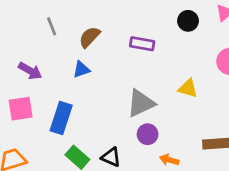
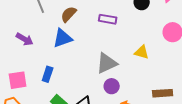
blue triangle: (81, 69) -> (63, 38), size x1.5
pink square: (21, 109) -> (18, 80), moved
blue rectangle: (61, 118) -> (48, 74), size x0.7

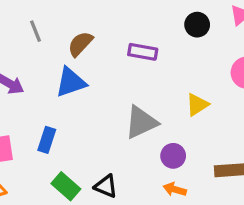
yellow triangle: (142, 52) -> (197, 105), turned -49
purple circle: (112, 86) -> (173, 156), moved

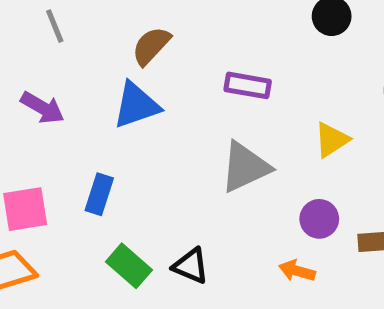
gray line: (36, 31) -> (55, 26), moved
purple rectangle: (143, 52) -> (248, 85), moved
purple circle: (173, 156) -> (319, 219), moved

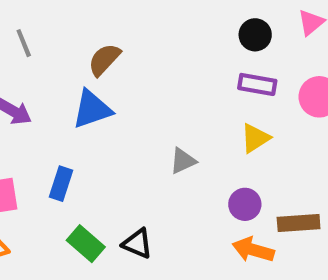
purple rectangle: (248, 85) -> (257, 84), moved
gray triangle: (245, 167) -> (183, 161), size x0.6
orange arrow: (297, 271) -> (253, 250), moved, size x1.4

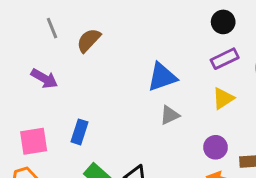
brown semicircle: (104, 60) -> (89, 40), moved
purple rectangle: (257, 84) -> (225, 59), turned -36
blue triangle: (92, 109) -> (162, 77), moved

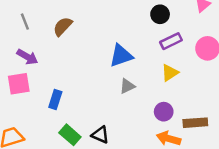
black circle: (223, 22) -> (160, 14), moved
gray line: (52, 28) -> (25, 22), moved
pink square: (34, 141) -> (19, 84), moved

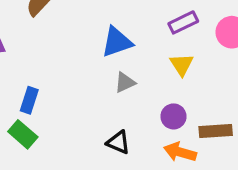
yellow triangle: (170, 73) -> (182, 65), turned -30
green rectangle: (70, 135) -> (23, 134), moved
black triangle: (100, 135) -> (118, 142), moved

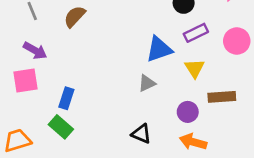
blue triangle: (117, 42) -> (159, 49), moved
brown rectangle: (216, 131) -> (222, 97), moved

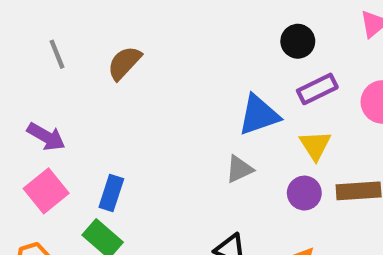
purple arrow: (35, 51) -> (46, 137), moved
pink square: (25, 81) -> (46, 191), moved, turned -30
purple circle: (188, 112) -> (304, 193), moved

